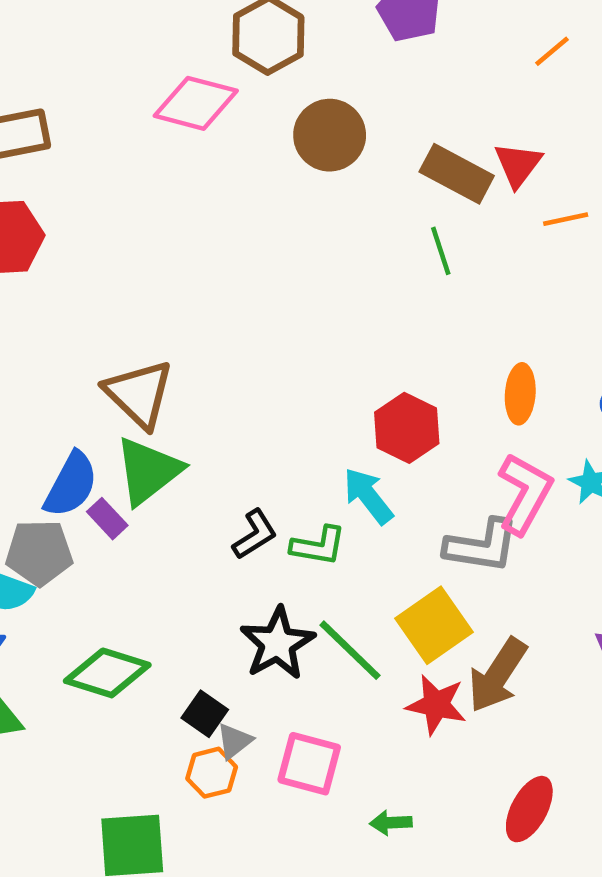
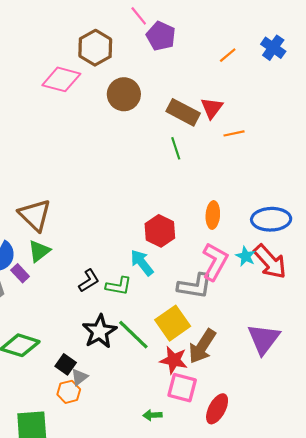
green triangle: (148, 471) -> (39, 251), size x0.7
pink square: (309, 764) -> (182, 388), moved

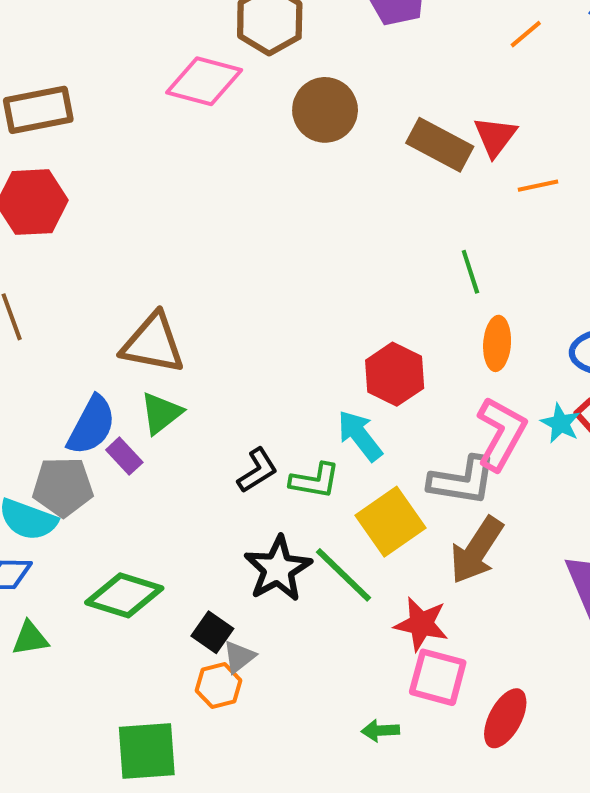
green line: (176, 148) -> (470, 272), moved
brown triangle: (35, 215) -> (153, 343), turned -33
yellow square: (173, 323) -> (391, 522), moved
brown arrow: (202, 346) -> (477, 550), moved

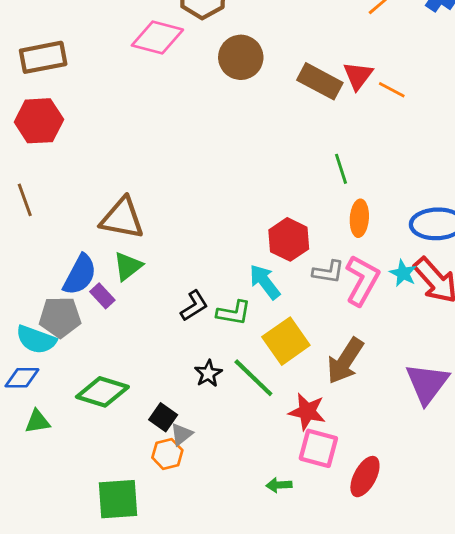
orange line: (538, 186) -> (392, 90), moved, turned 40
gray L-shape: (462, 481) -> (328, 272), moved, size x0.7
black star: (278, 569) -> (208, 374), size x0.6

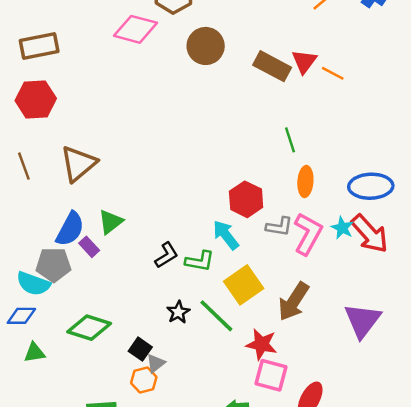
brown triangle: (122, 218) -> (78, 164), moved, turned -51

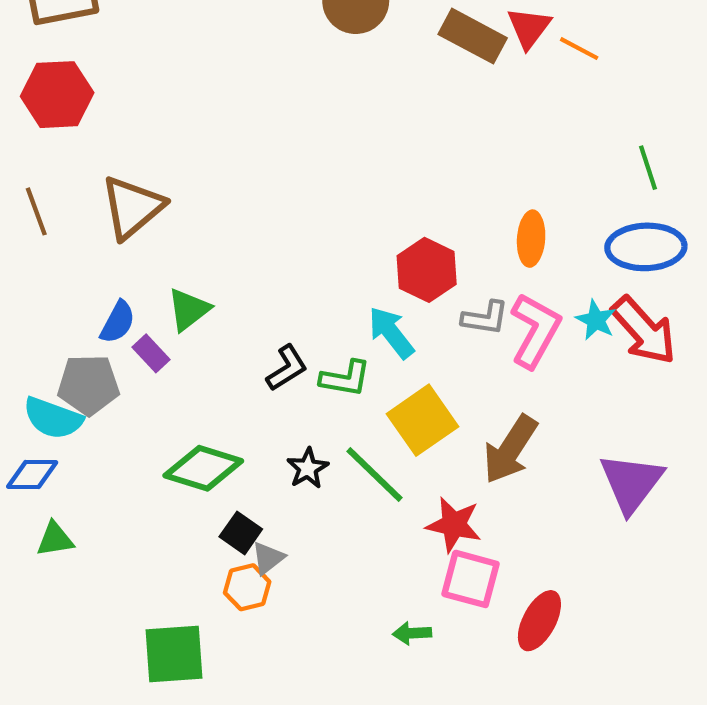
green line: (290, 140) -> (648, 168), moved
blue semicircle: (70, 229) -> (118, 322), size x0.7
green diamond: (89, 328) -> (203, 468), moved

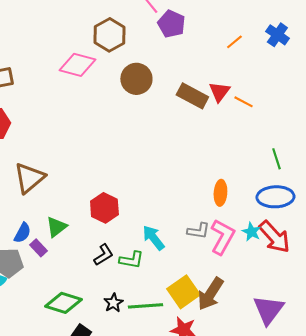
red hexagon: (427, 270) -> (104, 208), moved
yellow square: (423, 420) -> (183, 292), moved
green line: (374, 475) -> (145, 306), turned -48

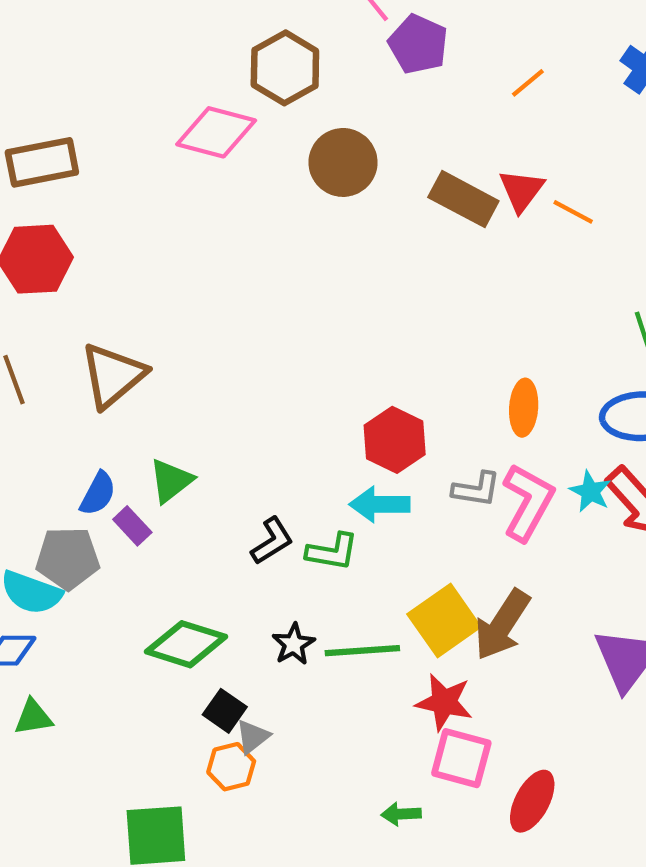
orange line: (234, 42) -> (528, 83), moved
red hexagon: (104, 208) -> (395, 440), moved
cyan arrow: (153, 238) -> (380, 504), turned -52

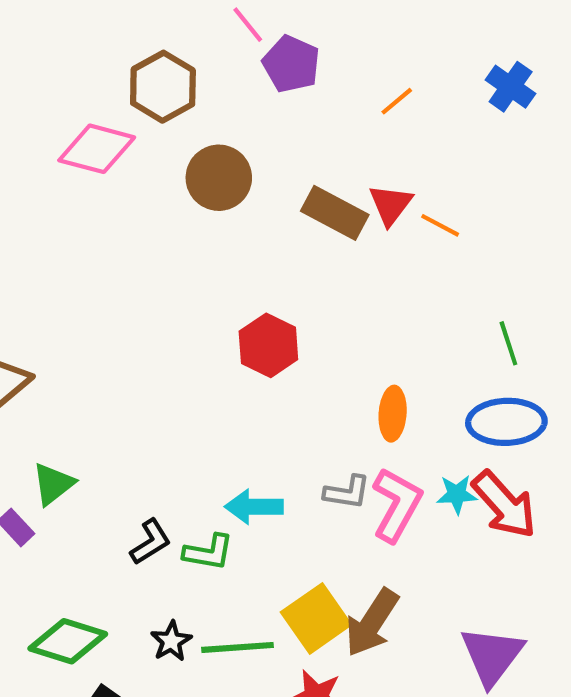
red hexagon: (395, 440) -> (268, 345), moved
cyan star: (590, 491) -> (457, 494), turned -30

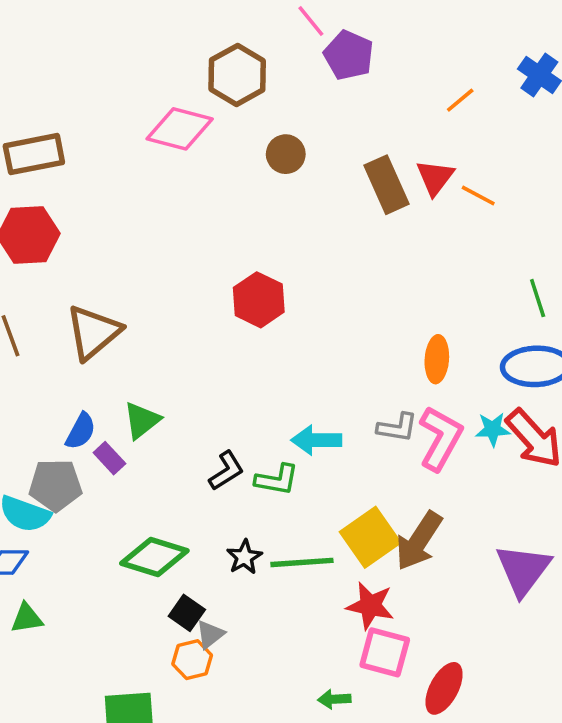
orange line: (397, 101) -> (460, 100), moved
brown circle: (219, 178) -> (286, 154), size x0.7
brown rectangle: (335, 213) -> (386, 185), turned 38
red hexagon: (268, 345) -> (259, 300), moved

